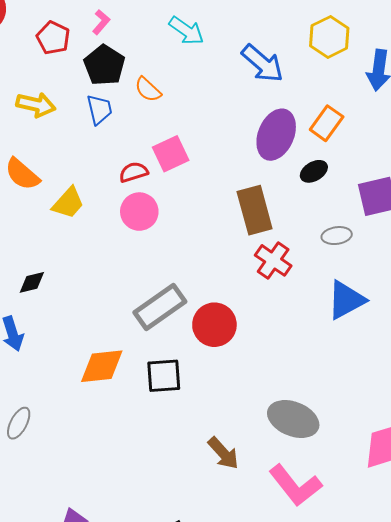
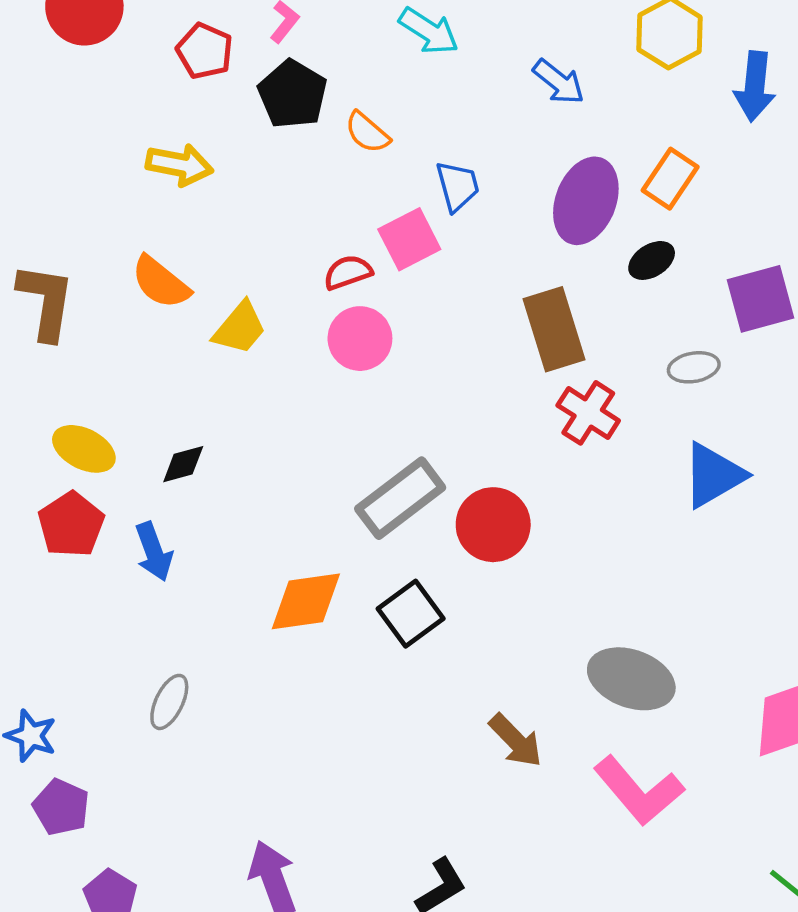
blue arrow: (262, 63) -> (559, 82), size x0.7
blue trapezoid: (99, 109) -> (457, 186), moved
black square: (164, 376) -> (411, 614), turned -30

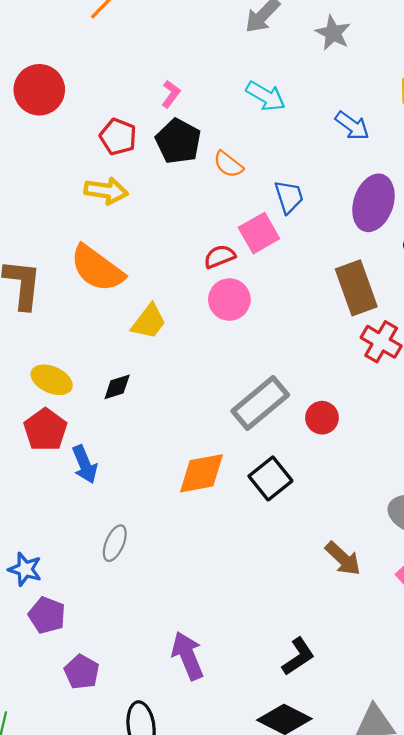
red pentagon: (205, 51) -> (118, 137), moved
orange semicircle: (161, 282) -> (97, 268), size x1.4
yellow trapezoid: (240, 328) -> (149, 322), moved
red circle: (493, 525) -> (322, 418), size x0.7
blue arrow: (154, 552) -> (85, 464), moved

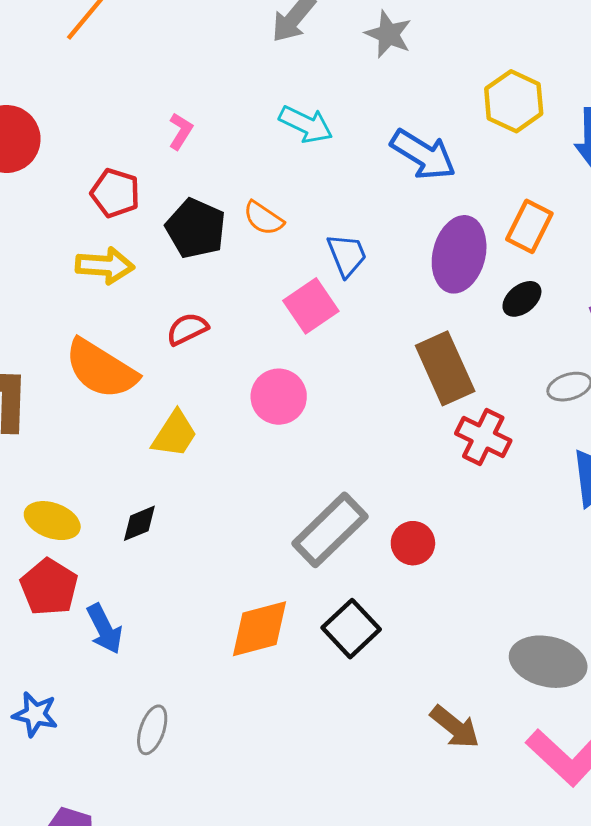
blue arrow: (352, 126) -> (423, 155), size x1.4
black pentagon: (178, 141) -> (196, 228), moved
red semicircle: (220, 257) -> (187, 329), moved
blue star: (25, 569) -> (35, 714), moved

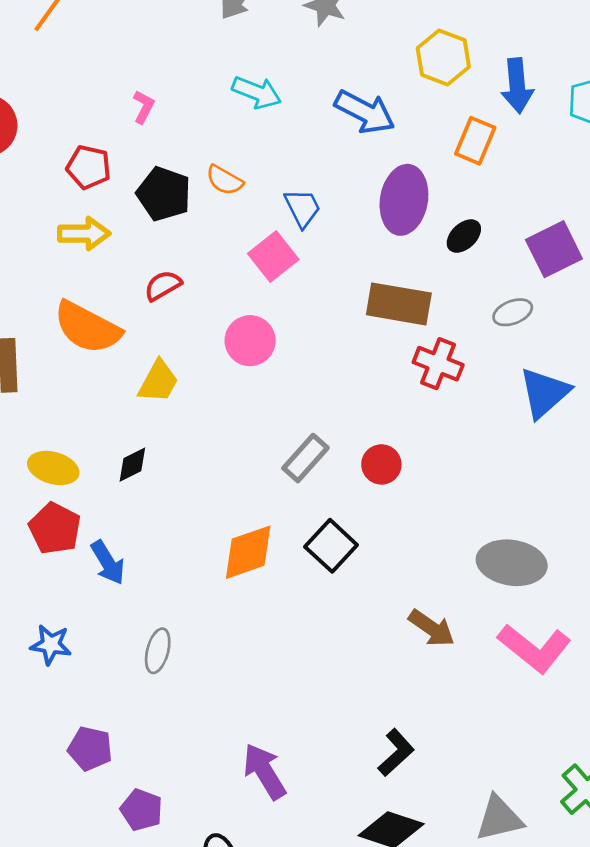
orange rectangle: (529, 226) -> (475, 141), moved
brown rectangle: (445, 368) -> (399, 304), turned -52
gray rectangle: (330, 530) -> (305, 458), size x0.7

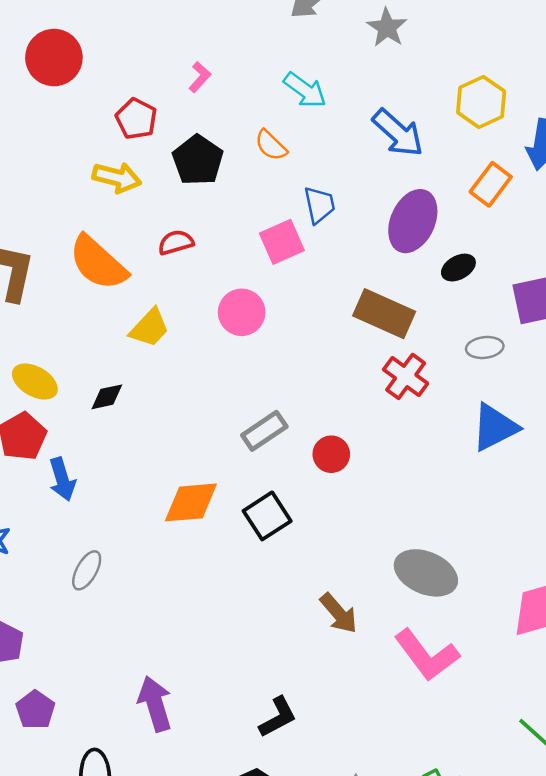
orange semicircle: (224, 180) -> (271, 145), moved

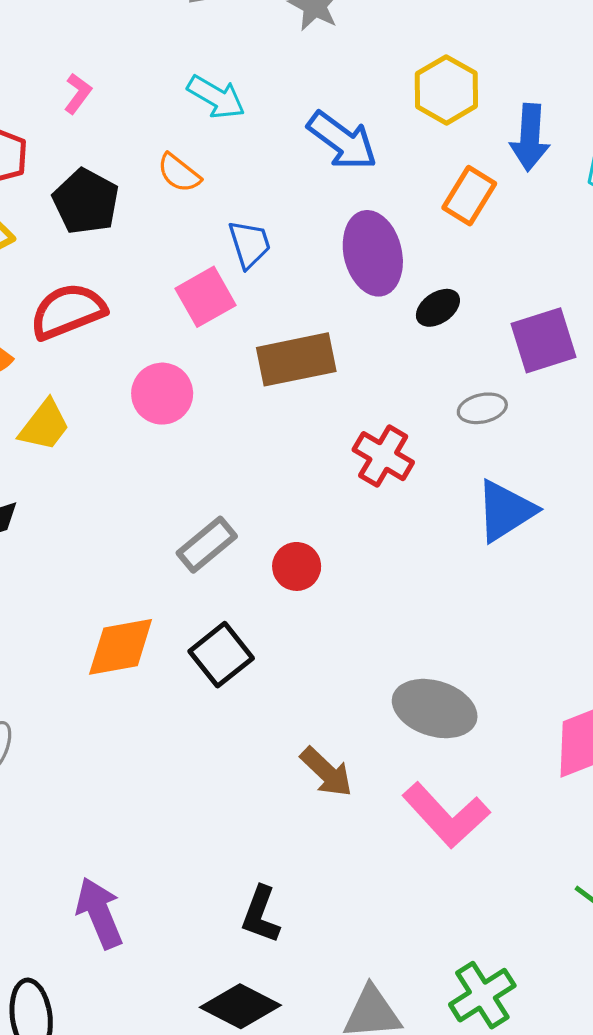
purple ellipse: (413, 221) -> (373, 253), turned -32
red semicircle: (176, 242) -> (68, 311), size x1.6
brown rectangle: (384, 314) -> (296, 359), moved, turned -30
black L-shape: (278, 717) -> (261, 915), turned 144

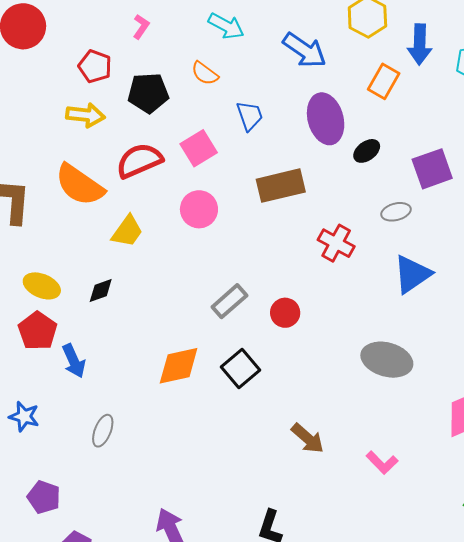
black pentagon: (86, 201) -> (148, 93), turned -30
pink square: (206, 297) -> (199, 148), moved
gray ellipse: (435, 709) -> (387, 360), moved
pink L-shape: (446, 815) -> (382, 462), size x0.6

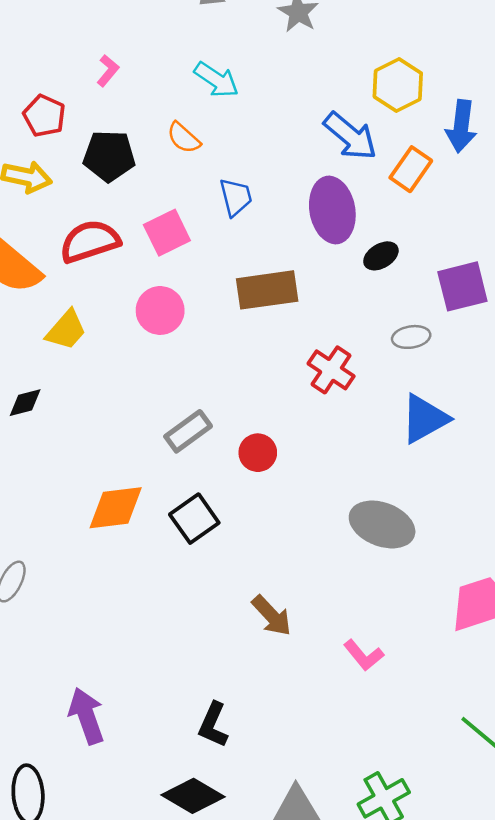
blue arrow: (304, 50) -> (350, 136), moved

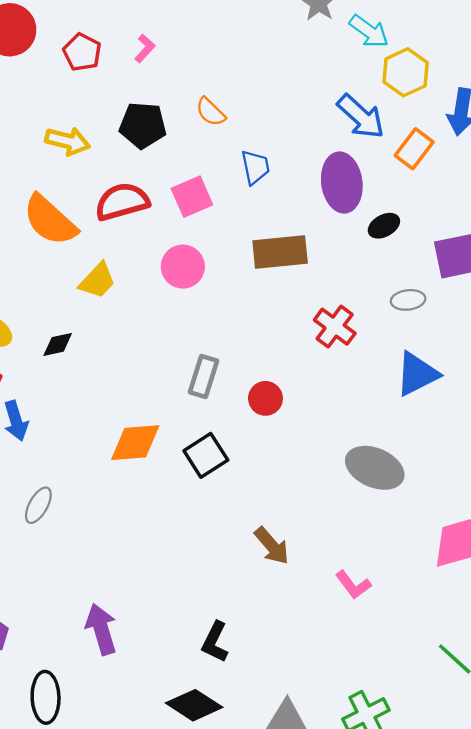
cyan arrow: (216, 80) -> (369, 31), moved
red pentagon: (44, 116) -> (82, 52), moved
gray rectangle: (188, 431) -> (203, 377), turned -39

